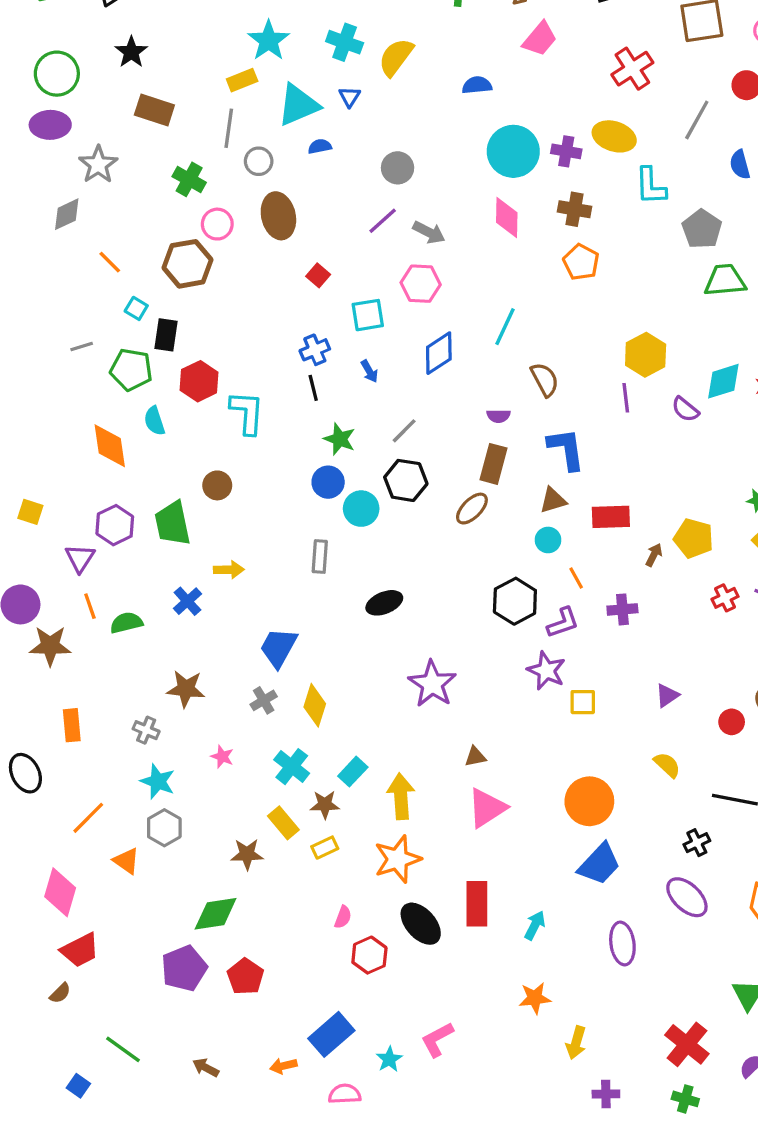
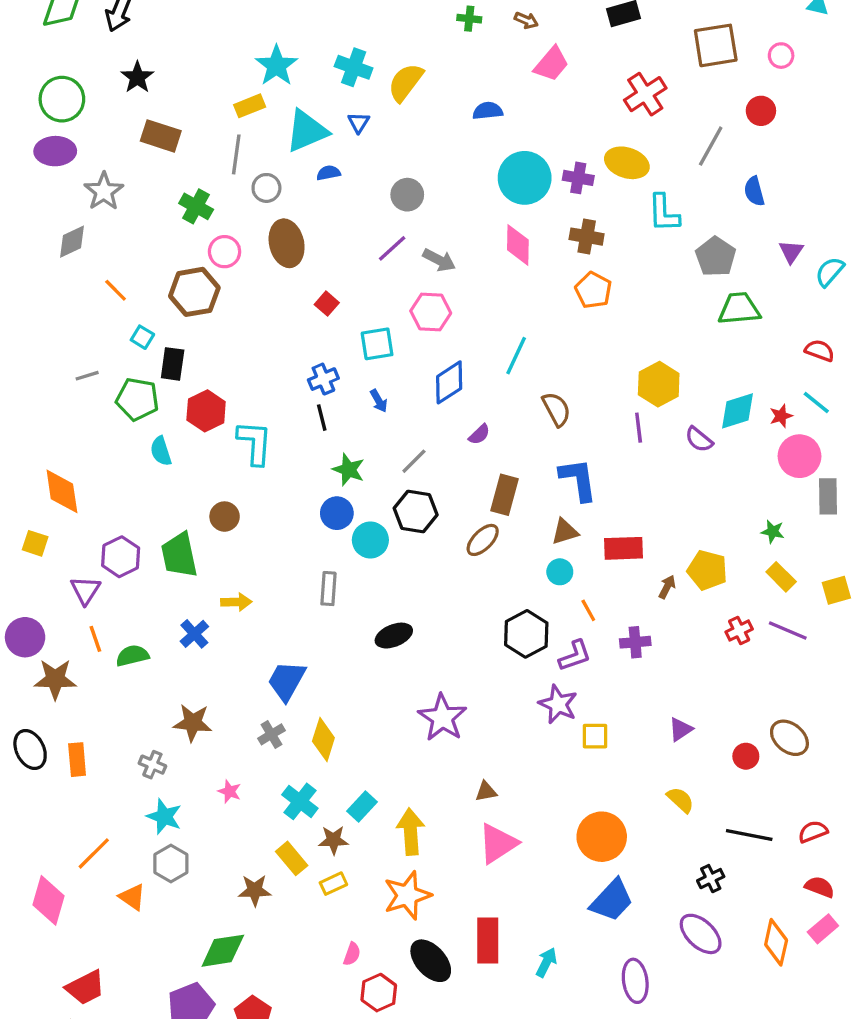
purple semicircle: (498, 416) -> (479, 434), moved, turned -45
orange diamond: (110, 446) -> (62, 491), moved
black ellipse: (25, 773) -> (30, 750), moved
pink diamond: (60, 892) -> (49, 900), moved

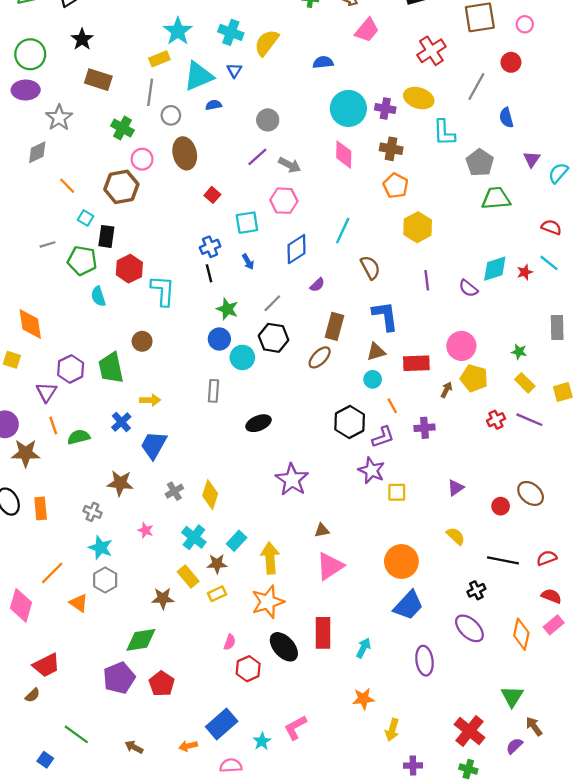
yellow hexagon: (659, 384) -> (418, 227), moved
pink circle: (799, 456) -> (461, 346), moved
blue trapezoid: (287, 681) -> (154, 445), moved

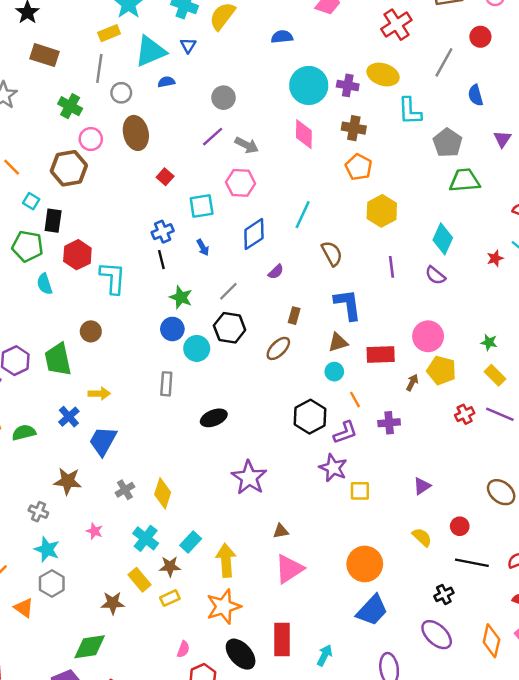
cyan diamond: (495, 269) -> (443, 239), moved, turned -48
brown rectangle: (335, 326) -> (294, 316), size x0.6
red circle: (501, 506) -> (460, 526), moved

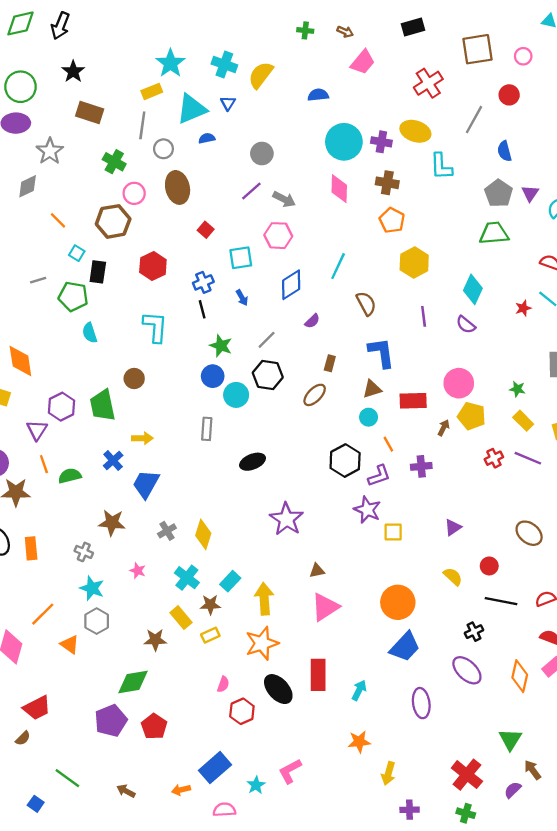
gray pentagon: (448, 143) -> (499, 193), moved
red hexagon: (77, 255) -> (153, 266), moved

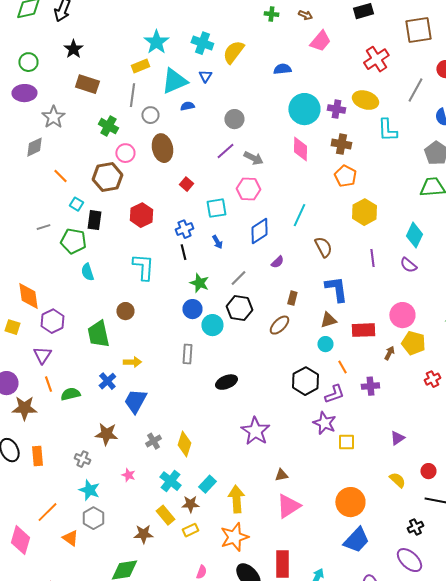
green circle: (20, 87) -> (28, 62), size x0.7
purple hexagon: (62, 407) -> (52, 321), moved

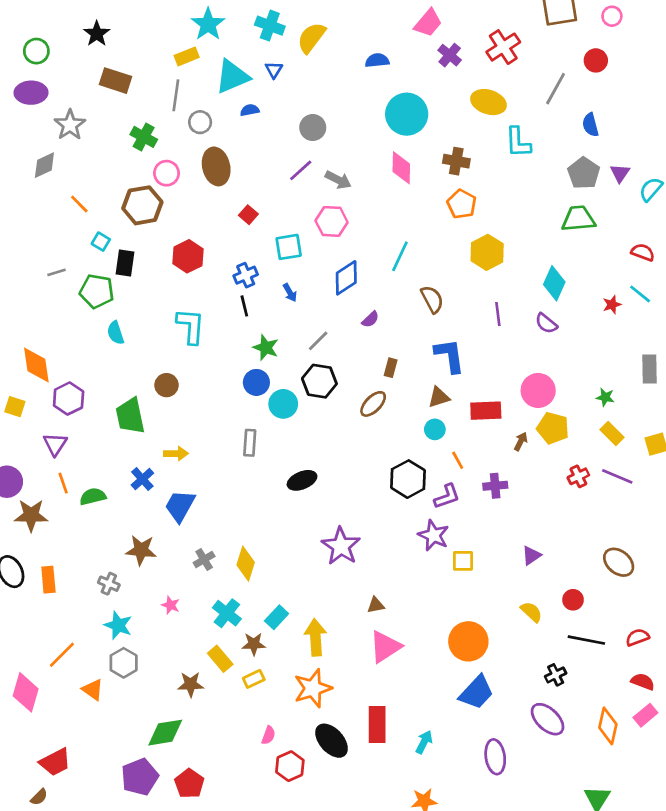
purple cross: (336, 109) -> (450, 55), moved, turned 30

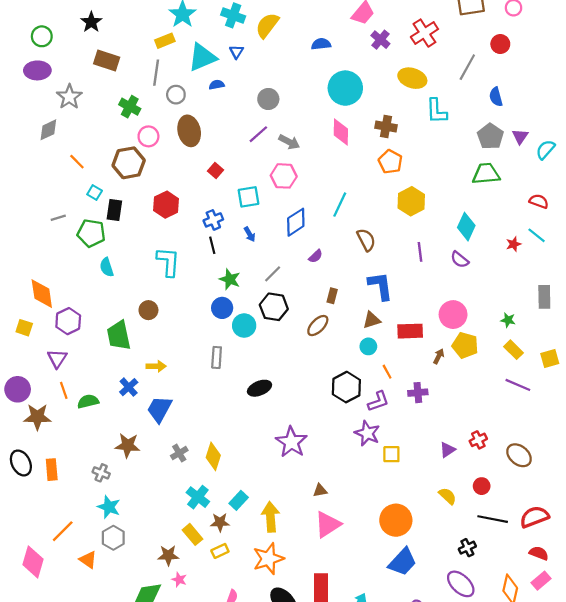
red cross: (578, 476) -> (478, 440), moved
pink star: (171, 605) -> (179, 580), moved
red semicircle: (637, 637) -> (534, 517), size x1.5

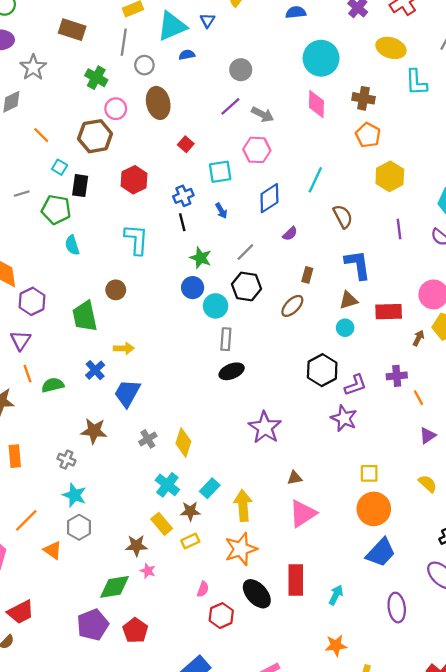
gray rectangle: (217, 357) -> (226, 339), moved
orange line: (387, 372) -> (418, 398), moved
yellow square: (391, 454) -> (369, 473), moved

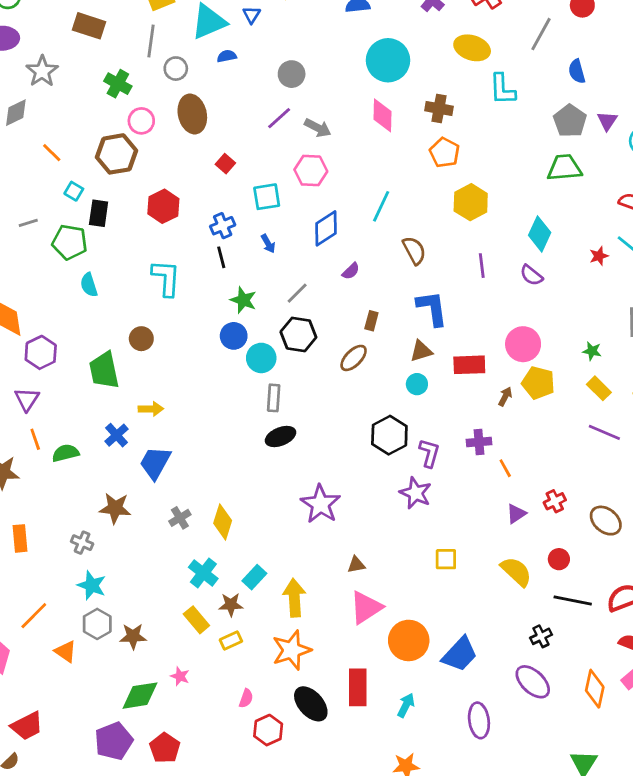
purple L-shape: (355, 385) -> (429, 453), turned -55
yellow semicircle: (428, 484) -> (516, 572), size x1.4
orange circle: (374, 509) -> (409, 640), moved
brown star: (136, 546) -> (133, 636), moved

